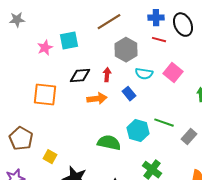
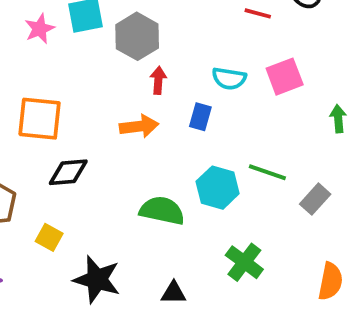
gray hexagon: (126, 50) -> (137, 36), moved
pink square: (173, 73) -> (285, 77), turned 30
black diamond: (80, 76) -> (68, 172), moved
blue rectangle: (129, 94) -> (200, 117), turned 56

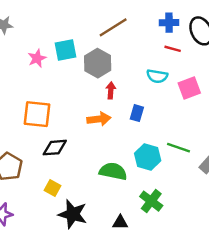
cyan semicircle: (229, 78) -> (157, 76), moved
yellow square: (49, 237) -> (52, 188), moved
green cross: (244, 262) -> (151, 201), moved

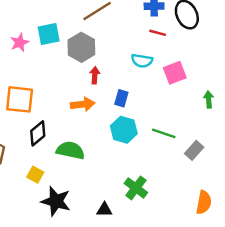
black diamond: (55, 148) -> (38, 133), turned -35
cyan hexagon: (148, 157) -> (124, 130), moved
green semicircle: (113, 171) -> (70, 150), moved

